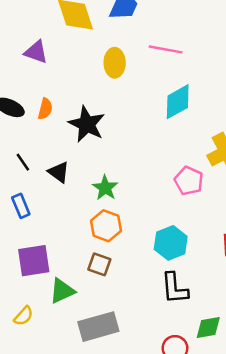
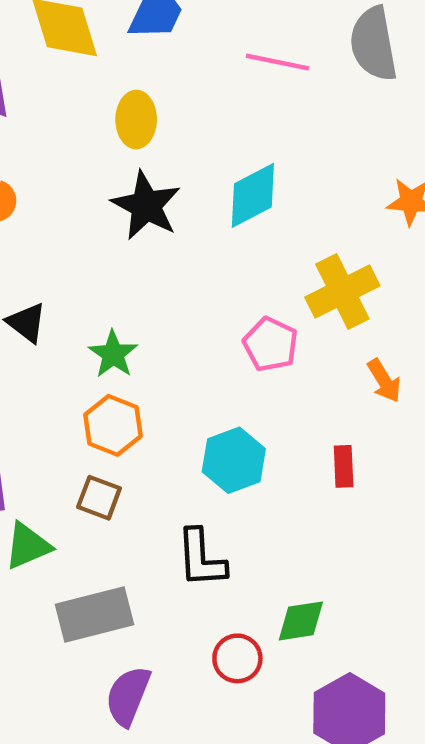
pink line: (166, 49) -> (277, 62), moved
black star: (87, 124) -> (146, 206), moved
black L-shape: (175, 288) -> (201, 558), moved

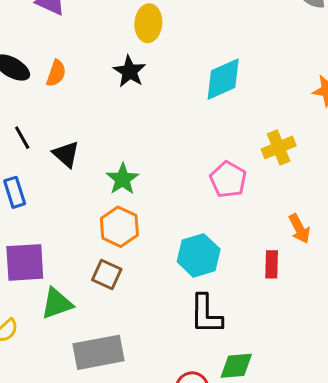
black star: (146, 206) -> (130, 71), moved, size x0.7
yellow cross: (342, 292) -> (279, 147), size x0.7
orange arrow: (384, 381) -> (299, 229), moved
black L-shape: (201, 558) -> (206, 314), moved

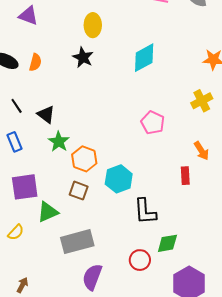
yellow cross: (279, 147) -> (202, 101), moved
green star: (123, 179) -> (59, 142), moved
cyan hexagon: (199, 255) -> (119, 179), moved

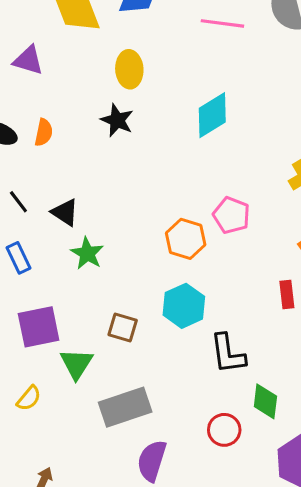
orange hexagon: (84, 159) -> (186, 239), moved
green triangle: (48, 212) -> (76, 364), turned -30
green diamond: (167, 243) -> (265, 401), turned -70

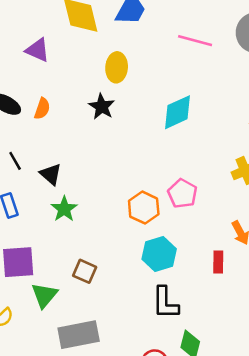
cyan hexagon: (184, 306) -> (159, 254), moved

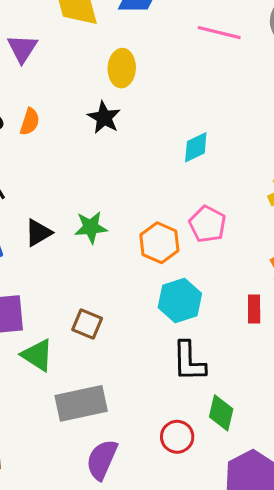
purple triangle: (37, 50) -> (22, 48), turned 40
cyan diamond: (178, 112) -> (196, 147), moved, size x0.7
black triangle: (51, 174) -> (38, 233), moved, turned 50
green star: (64, 209) -> (91, 227), moved, turned 30
green triangle: (44, 295) -> (37, 355), turned -36

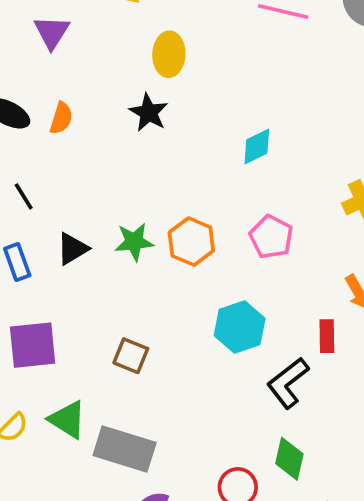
orange hexagon: (159, 243) -> (191, 242), moved
green triangle: (37, 355) -> (67, 420), moved
black L-shape: (189, 361) -> (288, 383), moved, turned 54
gray rectangle: (81, 403) -> (125, 449), turned 30

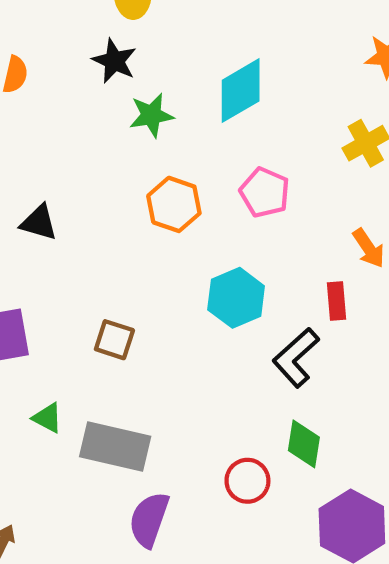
cyan diamond: (257, 147) -> (241, 91), size x1.5
green star: (134, 242) -> (151, 115), moved
black triangle: (72, 249) -> (39, 223), turned 51
green triangle: (67, 420) -> (47, 418), size x0.7

